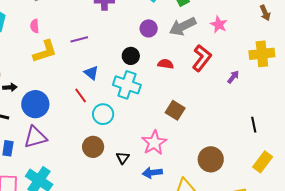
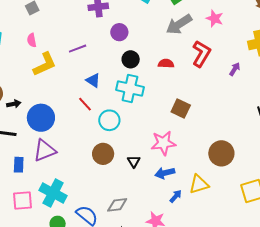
purple circle: (149, 28) -> (119, 32), moved
pink star: (154, 143) -> (163, 143), turned 30

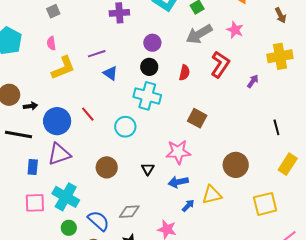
purple circle: (119, 32) -> (152, 43), moved
red semicircle: (166, 64) -> (184, 73), turned 98
blue triangle: (93, 80) -> (110, 73), moved
red line: (85, 104) -> (88, 114), moved
brown circle: (103, 154) -> (107, 167), moved

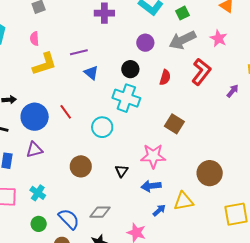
purple circle: (152, 43) -> (145, 43), moved
purple triangle: (59, 154) -> (34, 150), size x0.7
cyan cross: (66, 197) -> (38, 193), size x0.6

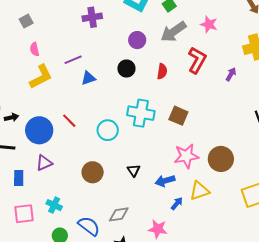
pink semicircle: (34, 39) -> (35, 49), moved
blue triangle: (91, 73) -> (88, 78), turned -49
cyan cross: (126, 98) -> (141, 113), moved
pink star: (153, 156) -> (186, 156), moved

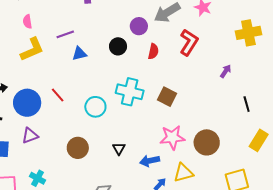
purple circle: (137, 40) -> (139, 26), moved
purple arrow: (231, 74) -> (226, 71), moved

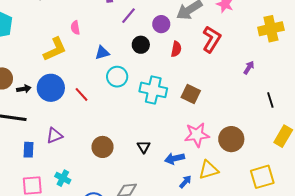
pink semicircle: (27, 22) -> (75, 28), moved
purple line: (65, 34) -> (129, 16), moved, turned -30
blue circle: (27, 103) -> (51, 88), moved
cyan circle: (95, 107) -> (117, 77), moved

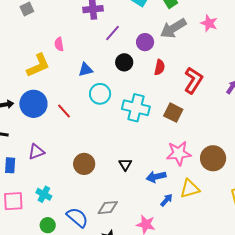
red L-shape: (212, 39) -> (193, 80), moved

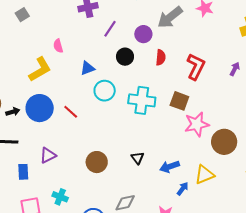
pink star: (179, 153) -> (197, 124), moved

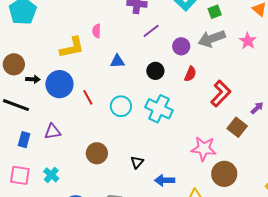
black circle: (125, 57) -> (155, 71), moved
cyan circle: (105, 91) -> (121, 106), moved
brown square: (179, 101) -> (237, 127), moved

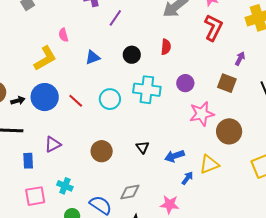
purple circle: (181, 46) -> (185, 83), moved
red L-shape: (221, 94) -> (213, 28), moved

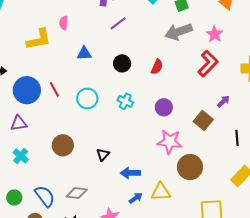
cyan cross: (147, 90) -> (125, 101), size x0.6
blue circle: (45, 97) -> (27, 90), moved
cyan cross: (65, 186) -> (21, 156), moved

